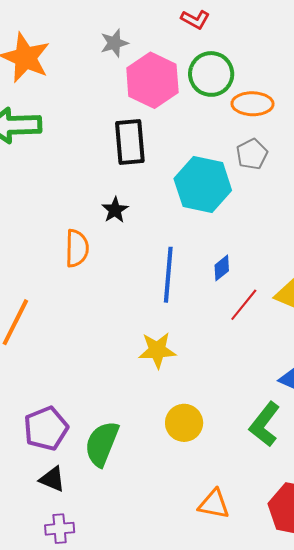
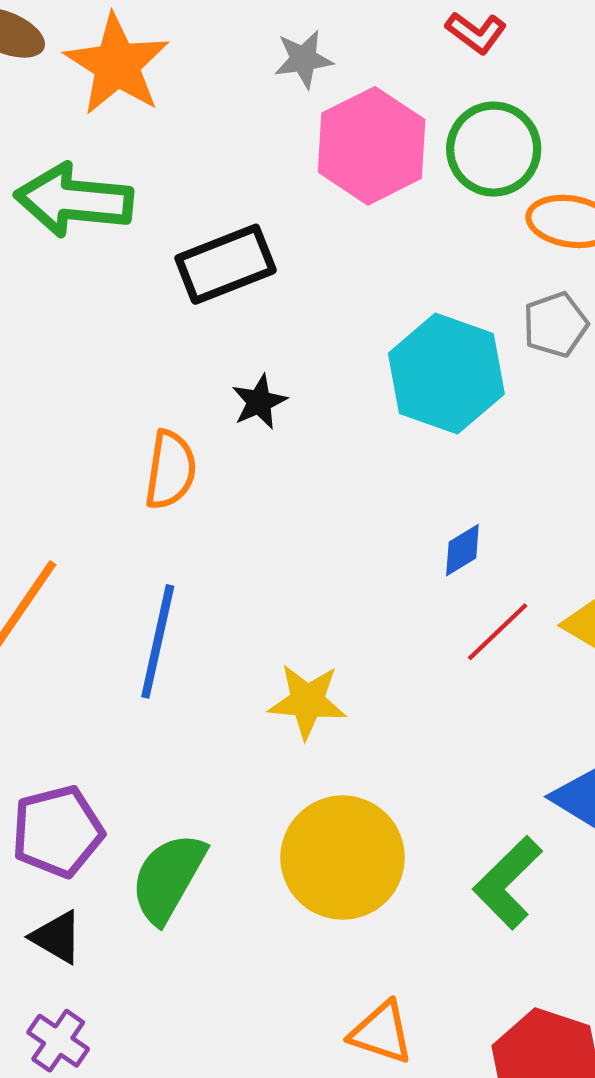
black rectangle: (130, 142) -> (226, 264), moved, turned 66
blue line: (168, 275) -> (158, 641), moved
yellow circle: (184, 423) -> (343, 858), size x1.6
purple cross: (60, 529) -> (58, 1041), turned 32

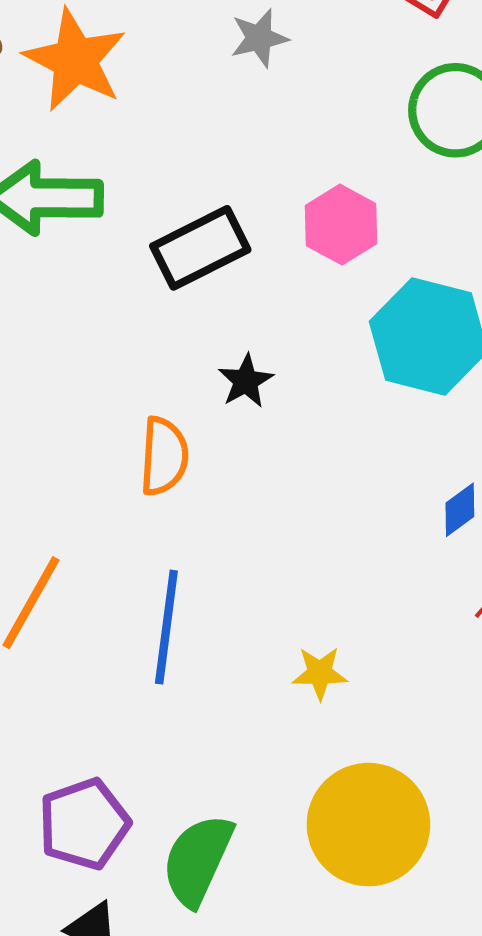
pink hexagon: (372, 146) -> (341, 225), moved, size x0.7
yellow star: (307, 701) -> (320, 673), size x0.7

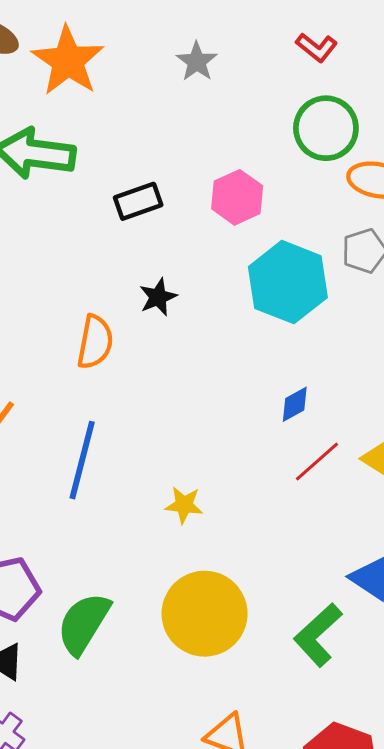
gray star: (259, 38) -> (197, 62), turned -30
black rectangle: (200, 248) -> (138, 201), size x0.7

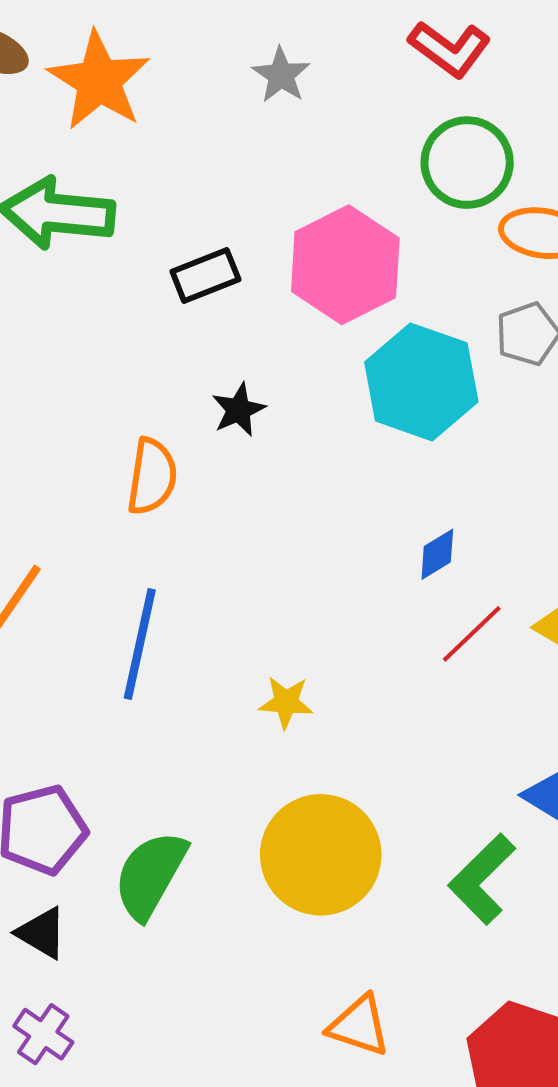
red L-shape: (317, 47) -> (450, 49), size x1.4
pink hexagon: (237, 197) -> (345, 265), size x1.5

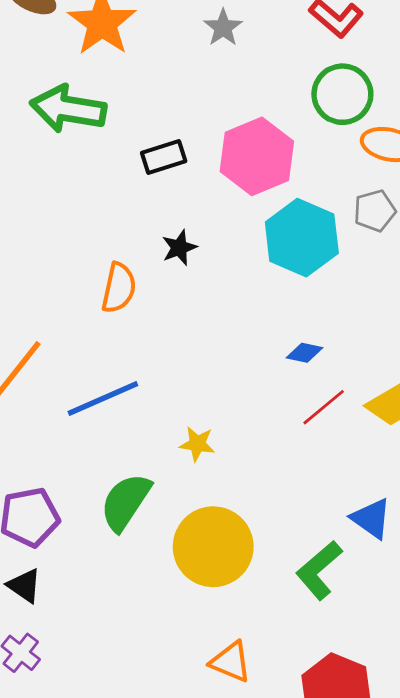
blue diamond: (437, 554) -> (304, 353), turned 39
blue line: (140, 644) -> (103, 398), turned 50
green semicircle: (150, 875) -> (126, 502), moved

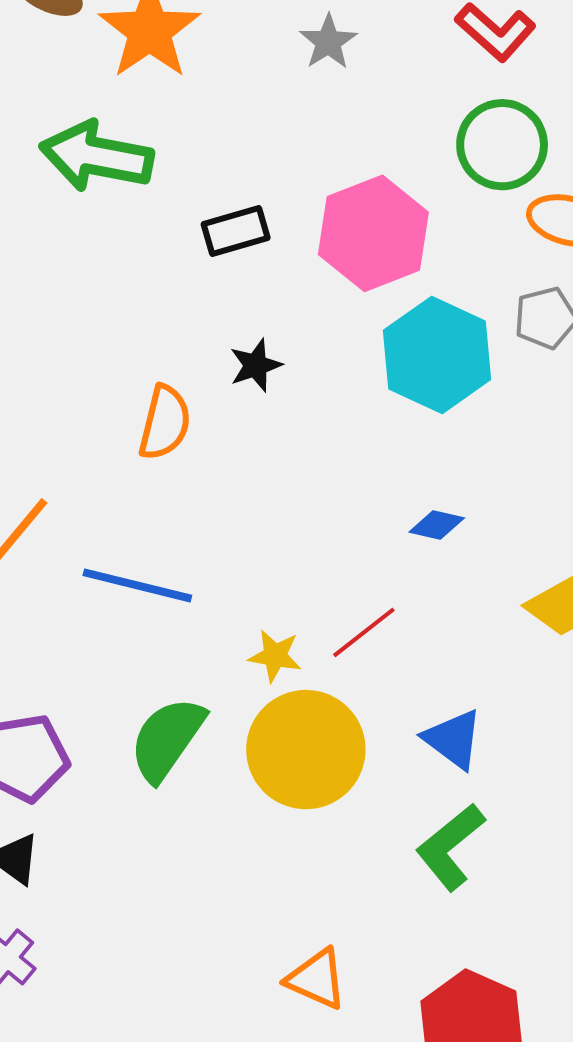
blue line: (103, 398) -> (137, 585), turned 36
red line: (324, 407) -> (364, 632), moved
blue triangle: (371, 518) -> (453, 739), moved
yellow circle: (213, 547) -> (306, 750), moved

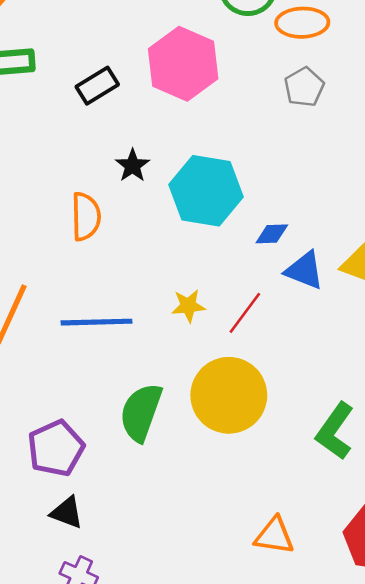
cyan hexagon: (437, 355) -> (206, 191), moved
yellow star: (275, 656) -> (188, 306), moved
blue triangle: (453, 739) -> (304, 270), moved

